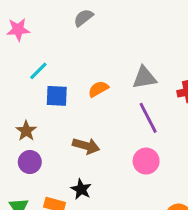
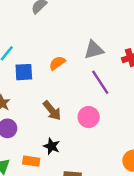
brown arrow: (86, 146) -> (52, 110), turned 40
pink circle: (146, 161) -> (89, 117), moved

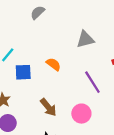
gray triangle: (94, 50) -> (85, 39), moved
orange semicircle: (57, 63) -> (54, 64), turned 72

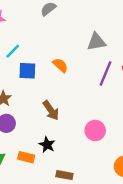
purple line: (92, 82) -> (105, 73), moved, turned 50
pink circle: (81, 114) -> (95, 131), moved

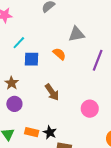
gray triangle: (96, 42) -> (76, 34), moved
black star: (47, 145) -> (50, 132), moved

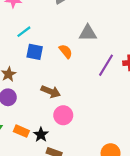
brown arrow: (52, 92) -> (51, 92), turned -42
pink circle: (90, 109) -> (63, 115), moved

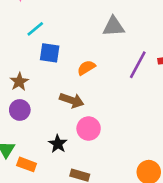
orange semicircle: (66, 51) -> (86, 68), moved, turned -80
orange rectangle: (21, 131) -> (27, 164), moved
black star: (41, 135) -> (58, 144), moved

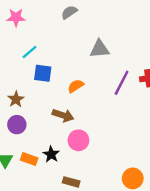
orange rectangle: (27, 164) -> (29, 159), moved

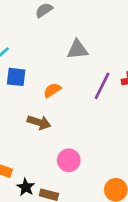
pink circle: (78, 140) -> (69, 160), moved
black star: (51, 154) -> (26, 187), moved

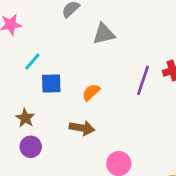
gray triangle: (77, 50) -> (104, 34), moved

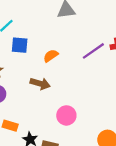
purple line: (143, 80) -> (93, 51), turned 30

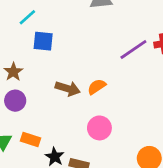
orange semicircle: (51, 56) -> (97, 87), moved

